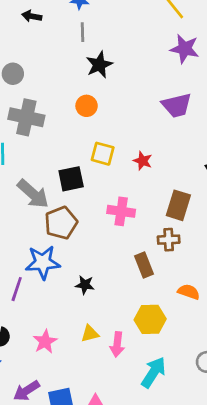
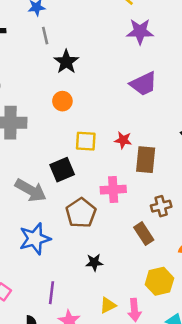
brown rectangle: (178, 205) -> (146, 160), moved
brown pentagon: (61, 223) -> (81, 213), moved
blue star: (43, 262) -> (35, 239), moved
purple line: (17, 289) -> (52, 293), moved

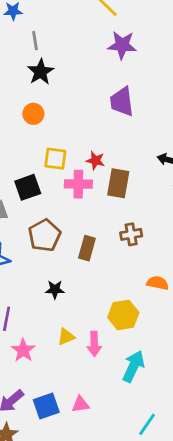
gray line: (45, 36) -> (35, 41), moved
purple trapezoid: (143, 84) -> (122, 102), turned 104
pink cross: (113, 190) -> (78, 184), moved
brown rectangle: (144, 234) -> (87, 248), moved, turned 45

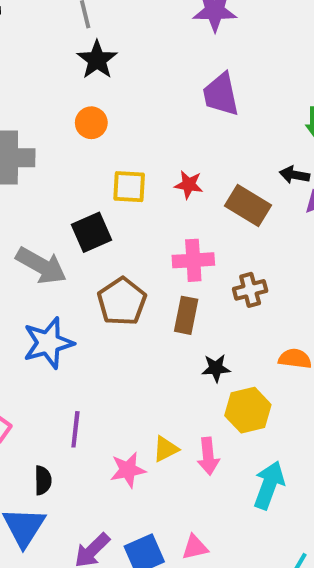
brown rectangle: (118, 183) -> (248, 205), moved, turned -64
pink cross: (78, 184) -> (193, 260), moved
black star: (55, 290) -> (216, 368), moved
pink star: (23, 350) -> (128, 470), moved, turned 30

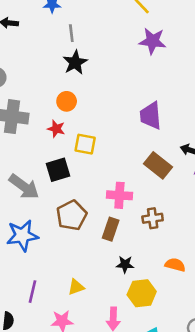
purple trapezoid: (221, 94) -> (151, 116), moved
red star: (189, 185) -> (56, 129), moved
yellow triangle: (166, 449) -> (76, 287), moved

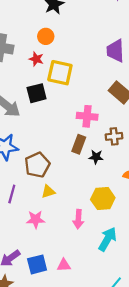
yellow square: (85, 144) -> (60, 73), size x1.4
brown pentagon: (72, 215) -> (37, 165), moved
black star: (125, 264) -> (96, 157), moved

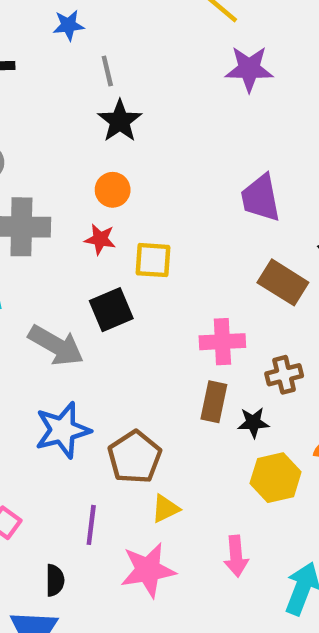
yellow square: (60, 73) -> (153, 260), size x0.7
yellow hexagon: (103, 199) -> (276, 478), moved
pink star: (36, 219) -> (148, 570), size x1.4

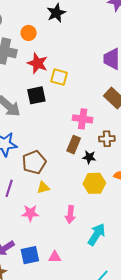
orange circle: (113, 190) -> (29, 33), moved
red star: (100, 239) -> (37, 63), size x1.5
pink star: (148, 570) -> (30, 213), size x0.7

